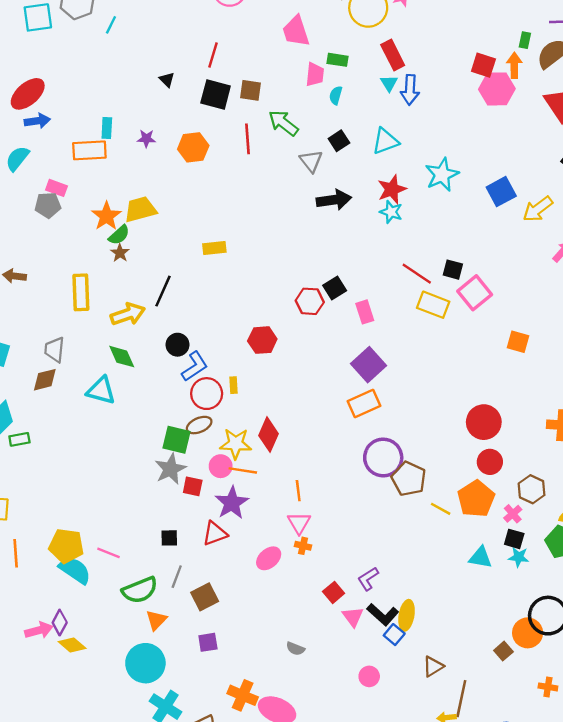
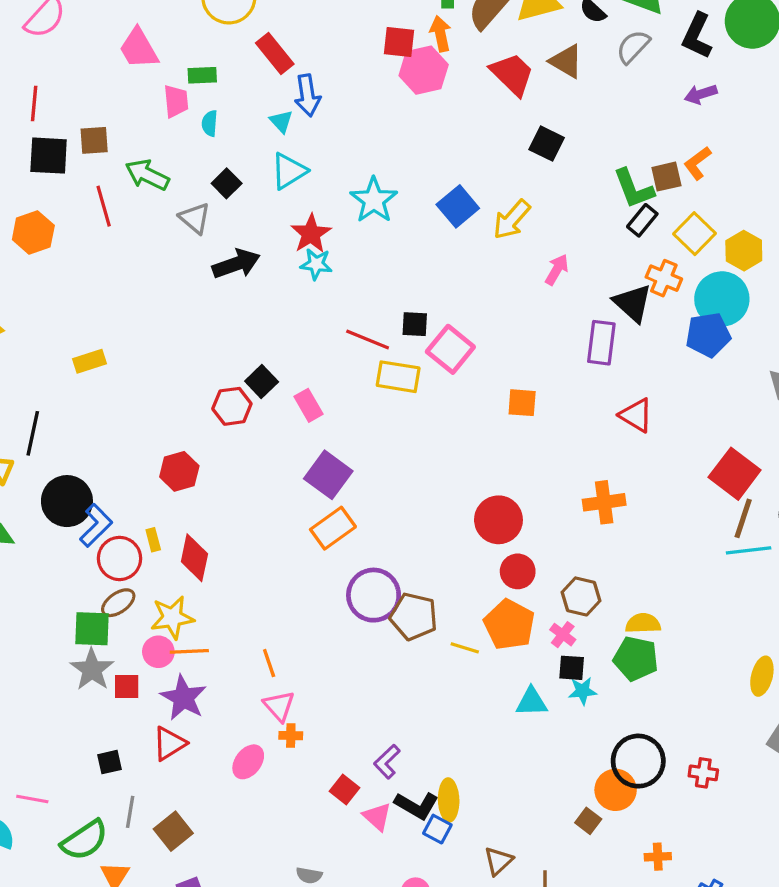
cyan triangle: (389, 83) -> (281, 121), moved
black circle: (177, 345) -> (67, 501), size x1.6
red diamond: (269, 435) -> (194, 558), moved

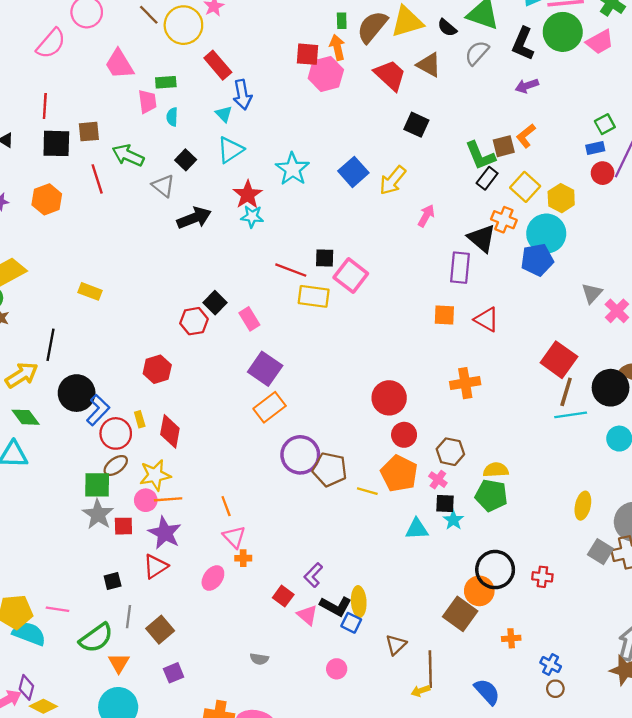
yellow rectangle: (89, 361) -> (90, 291), turned 40
orange square: (522, 403) -> (444, 315), moved
cyan star: (583, 691) -> (453, 520), turned -30
brown square: (588, 821) -> (460, 614), size x1.8

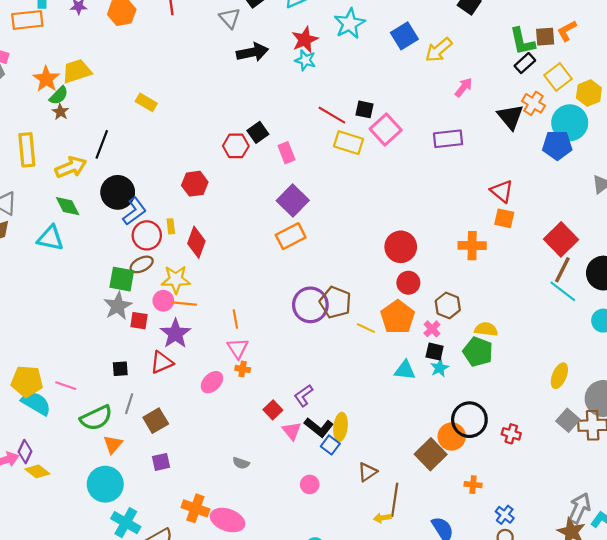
purple rectangle: (460, 268) -> (448, 139), moved, turned 68
orange square: (444, 315) -> (504, 218), moved
cyan line: (571, 415) -> (563, 291), turned 36
purple circle: (300, 455) -> (310, 305), moved

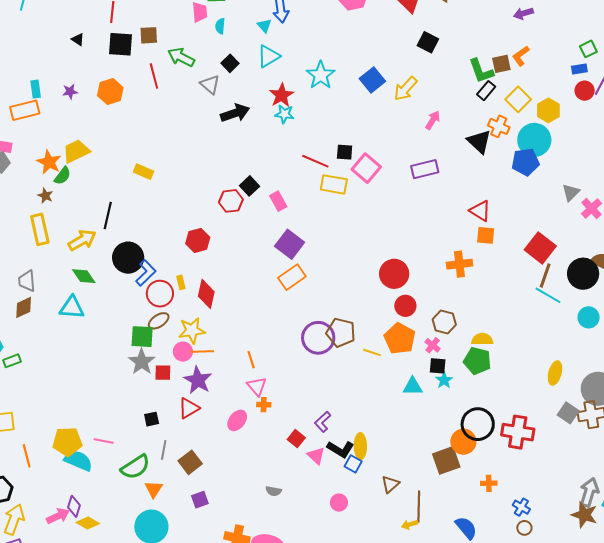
brown star: (60, 112) -> (45, 196), moved
red cross: (511, 434) -> (518, 432), size x1.8
brown square: (431, 454) -> (446, 460), turned 32

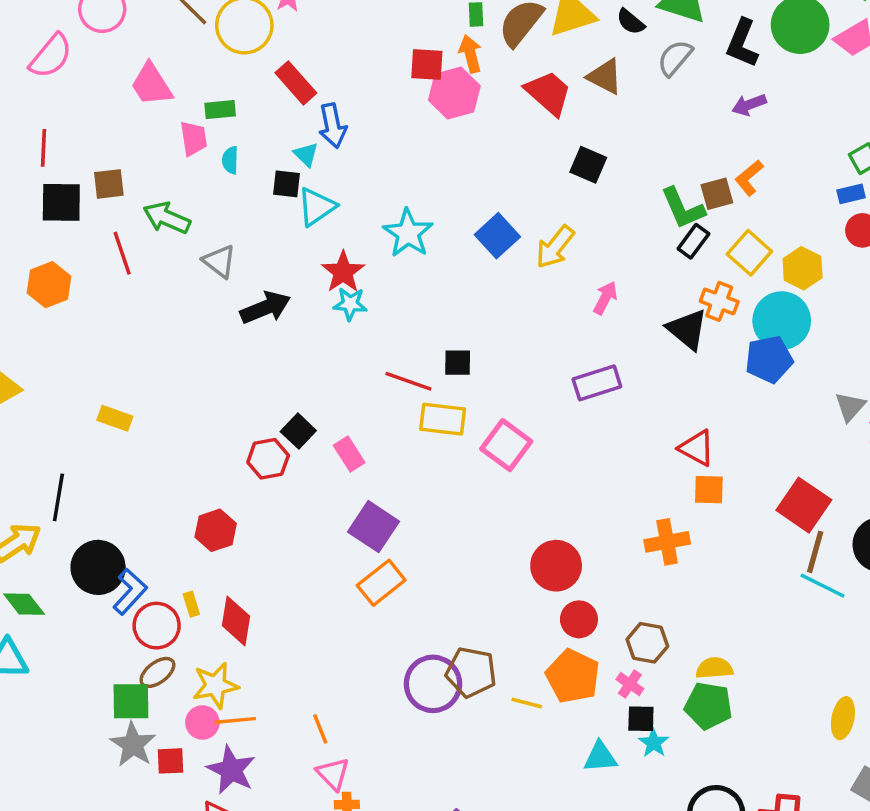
black square: (230, 63) -> (287, 184), moved, turned -36
pink square: (366, 168) -> (506, 445), moved

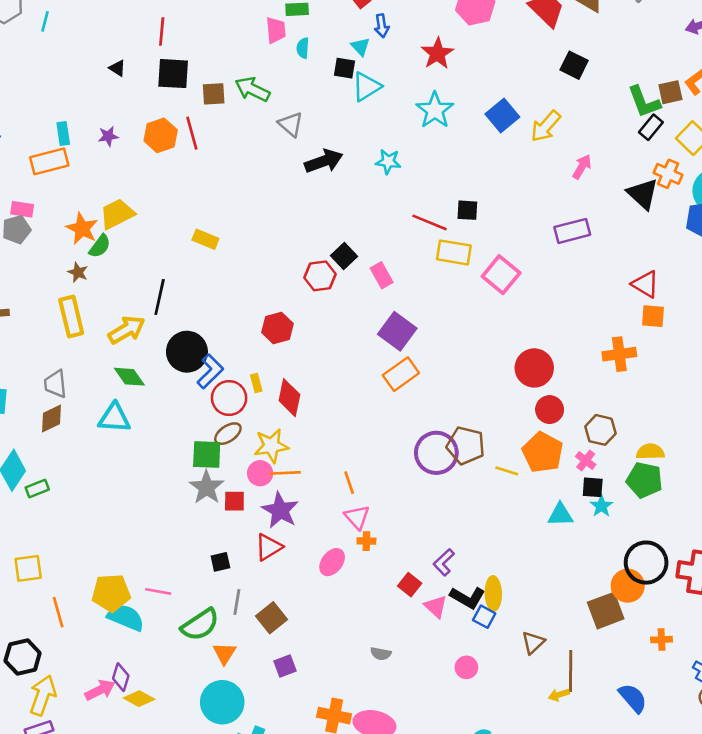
blue arrow: (333, 126) -> (382, 26), size x0.7
brown square: (109, 184) -> (214, 94), moved
red line: (122, 253) -> (192, 133), moved
red star: (343, 272) -> (437, 53), moved

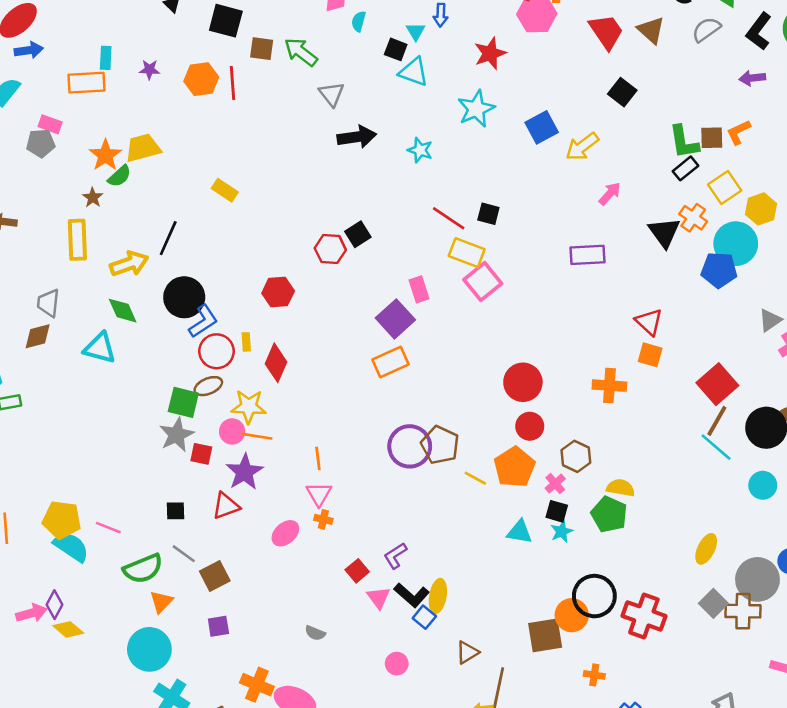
cyan triangle: (366, 87) -> (414, 72), turned 40
pink rectangle: (382, 275) -> (419, 289), moved
pink square: (501, 275) -> (483, 282), moved
gray line: (237, 602) -> (184, 554), turned -75

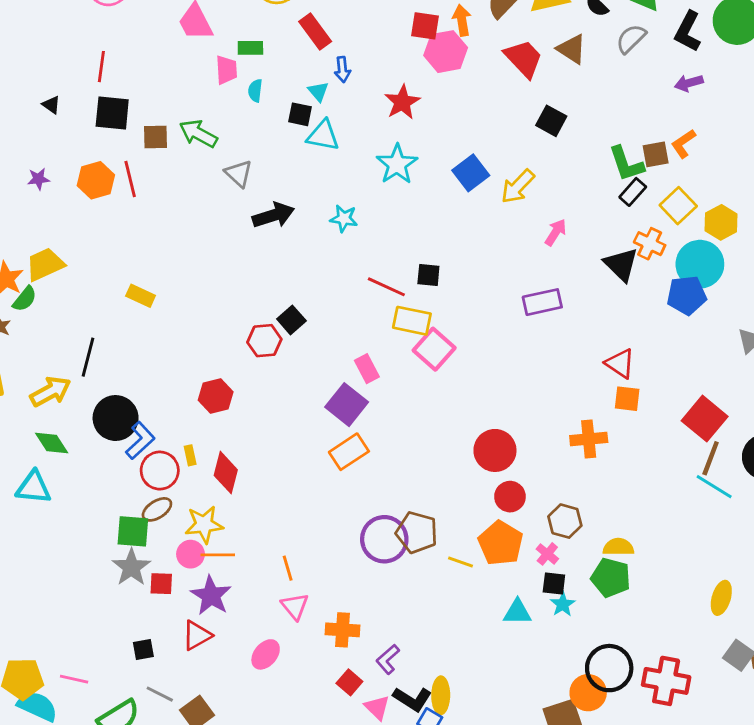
orange cross: (323, 519) -> (343, 630), moved, size x1.6

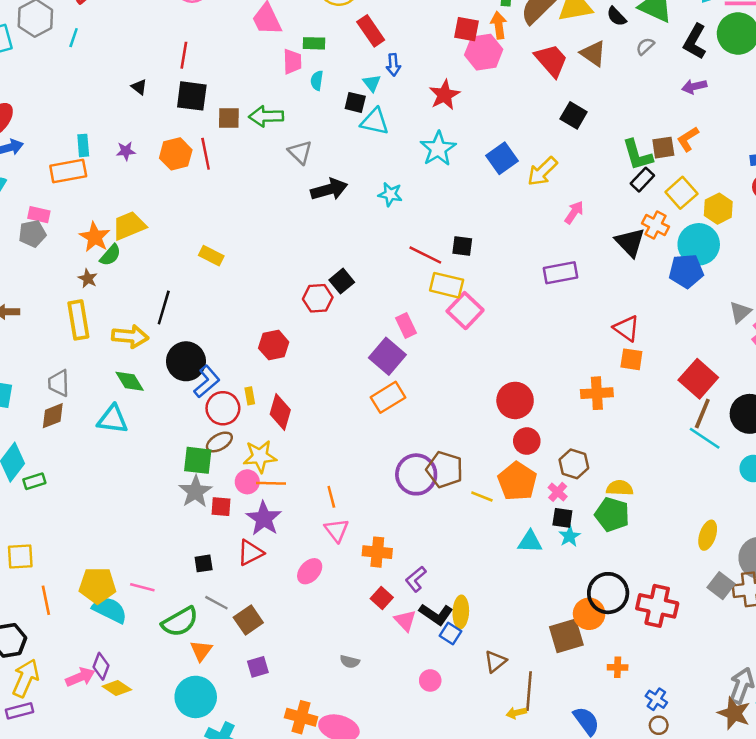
gray semicircle: (631, 39) -> (645, 46), size x0.7
green arrow: (198, 134) -> (266, 116), turned -32
yellow arrow: (50, 392) -> (130, 336), turned 32

